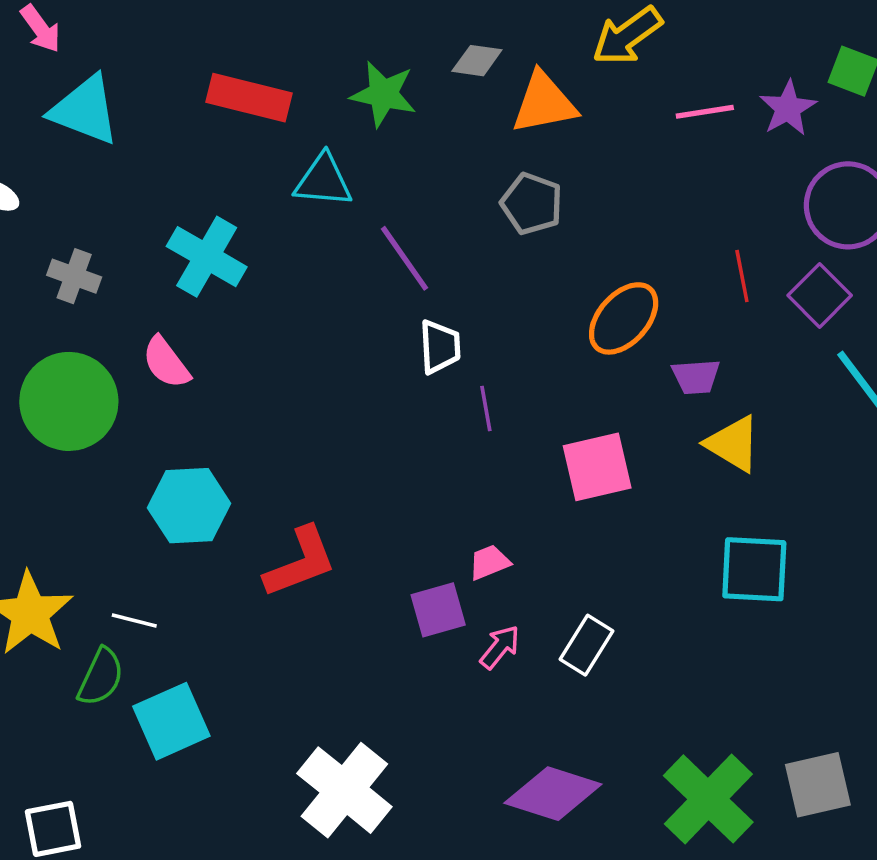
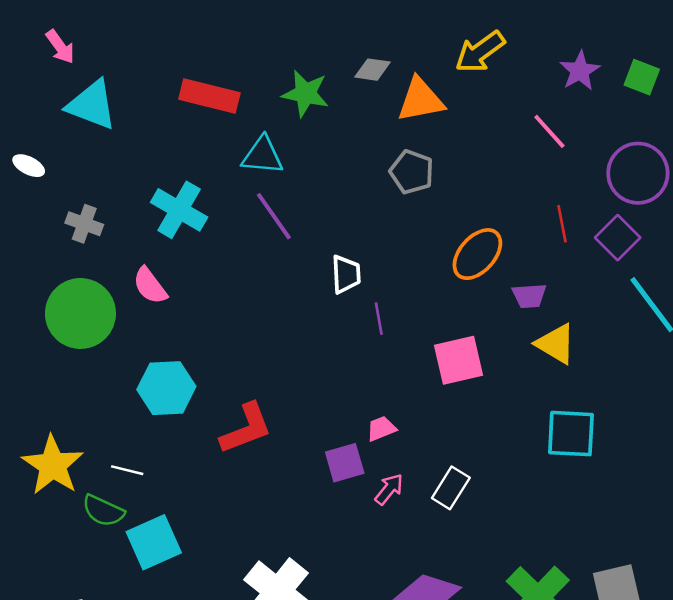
purple star: (788, 108) -> (580, 71), moved
pink line: (705, 112) -> (549, 131), moved, turned 57
purple line: (405, 258) -> (274, 216), moved
green semicircle: (101, 677) -> (103, 511), turned 90

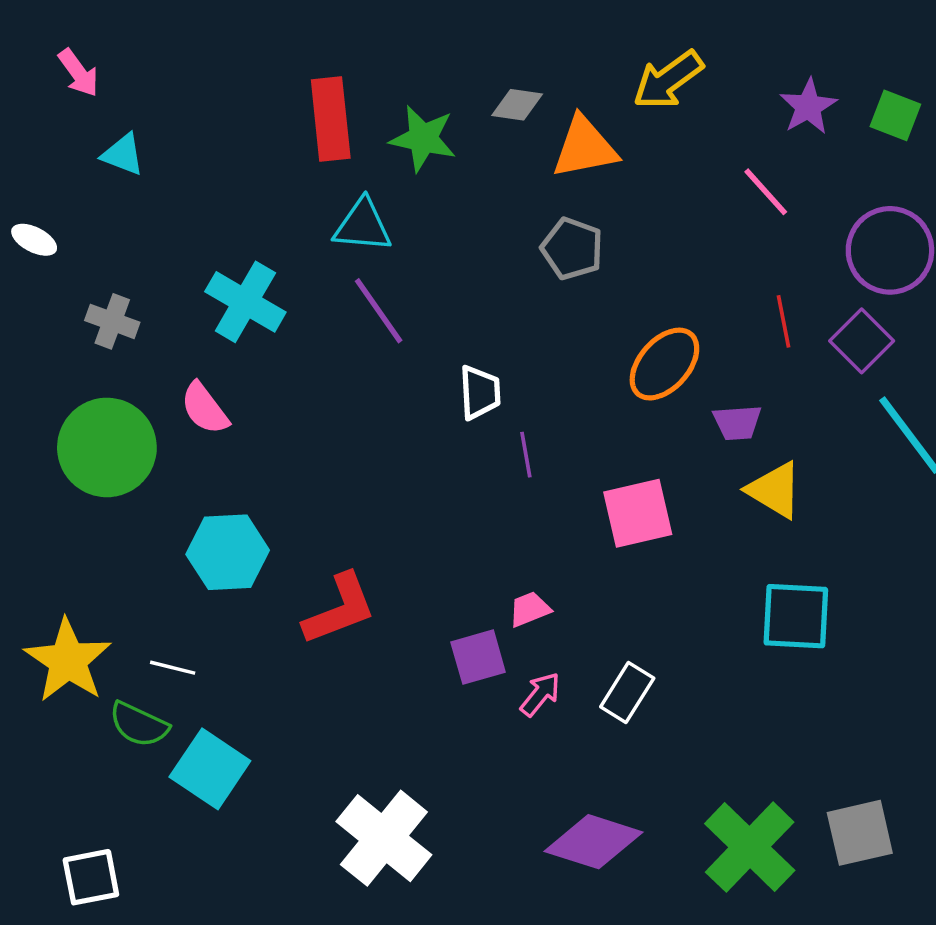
red rectangle: (209, 96) -> (331, 119), moved, turned 70
cyan triangle: (92, 105) -> (123, 154), size x0.6
cyan square: (154, 542) -> (210, 769), turned -32

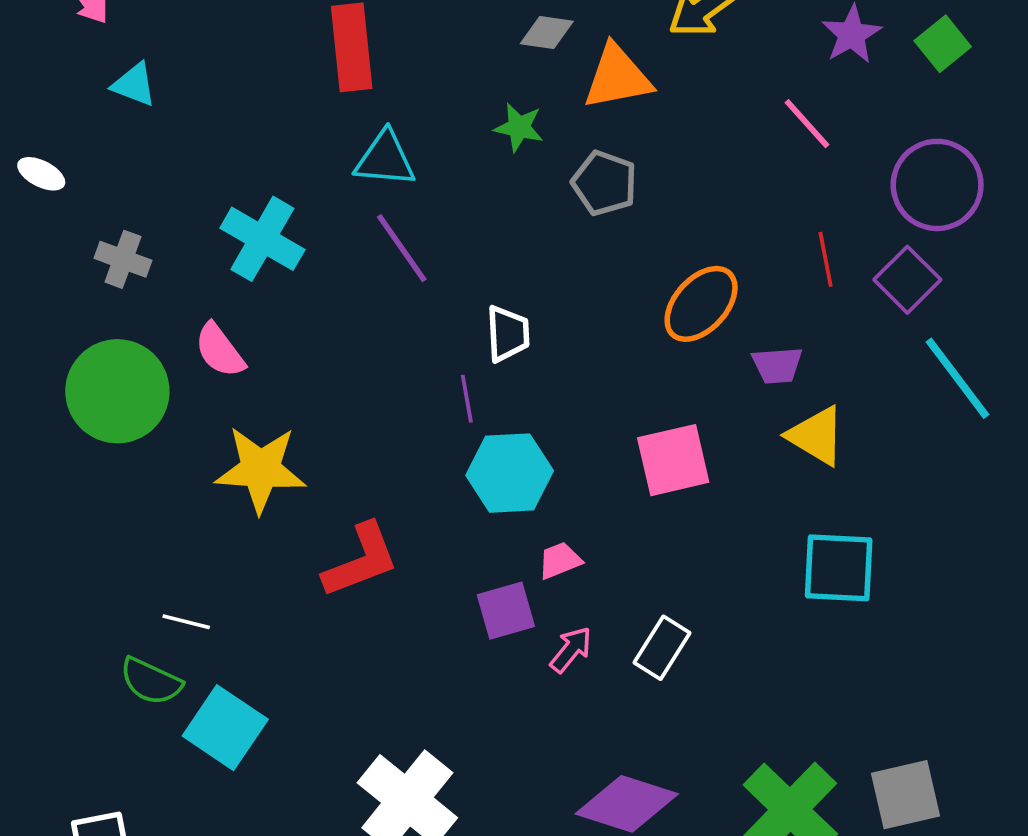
green square: (895, 115) -> (943, 44), turned 30
green star: (423, 139) -> (519, 127), moved, size x0.7
purple line: (526, 455) -> (467, 399), moved
cyan hexagon: (228, 552) -> (510, 473), moved
yellow star: (68, 661) -> (261, 469), moved, turned -30

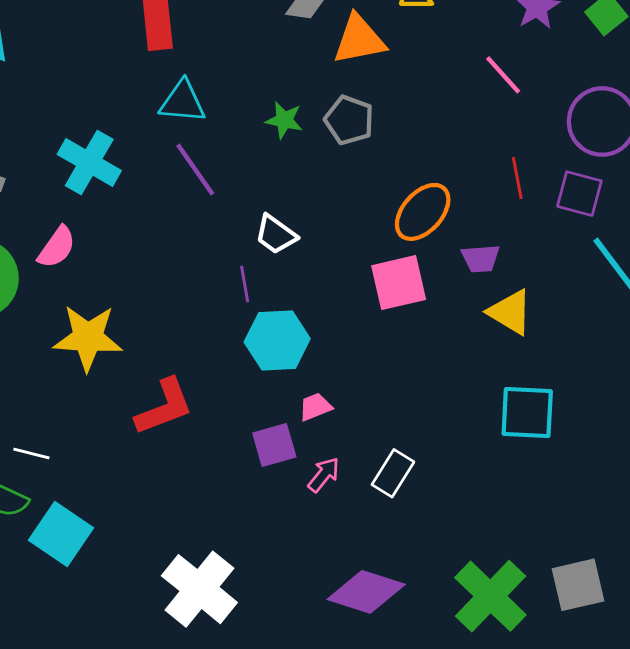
green star: (519, 127) -> (284, 120), moved
purple square: (907, 280) -> (579, 194), turned -30
white trapezoid: (508, 334) -> (276, 235), turned 129
pink semicircle: (220, 350) -> (57, 247), turned -108
pink square: (673, 460) -> (399, 283), moved

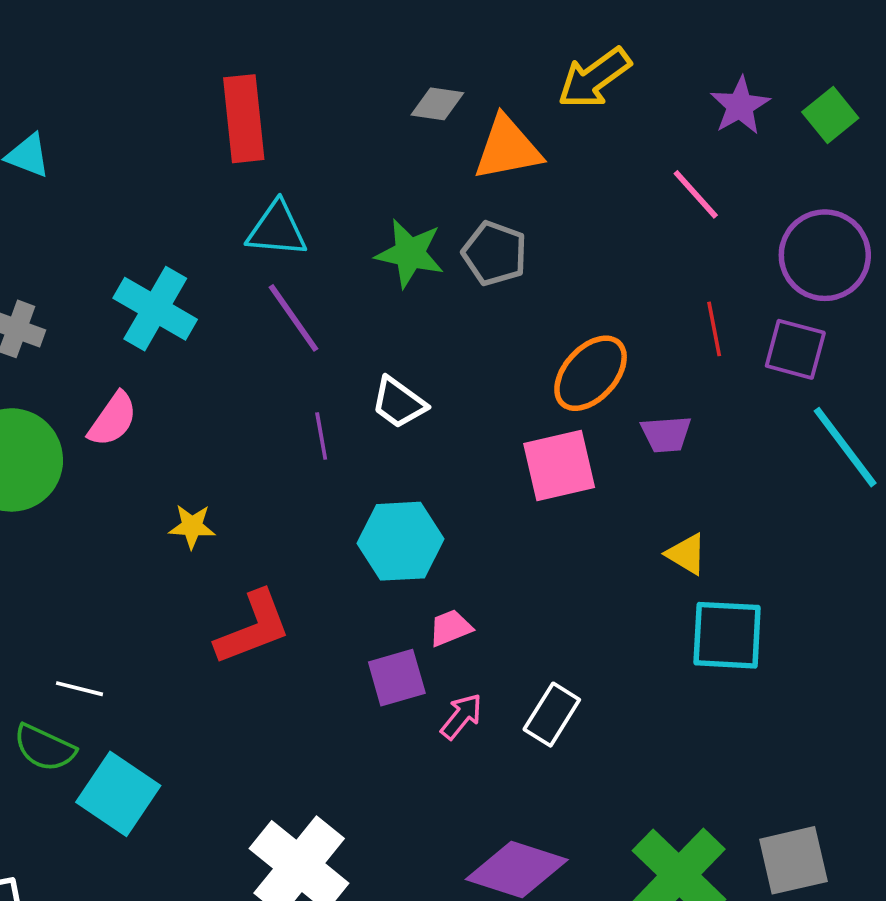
green star: (284, 120) -> (410, 253), size x1.4
purple line: (245, 284) -> (321, 436), moved
yellow triangle: (510, 312) -> (686, 554), moved, size x0.7
yellow star: (88, 338) -> (192, 526), moved, size x0.5

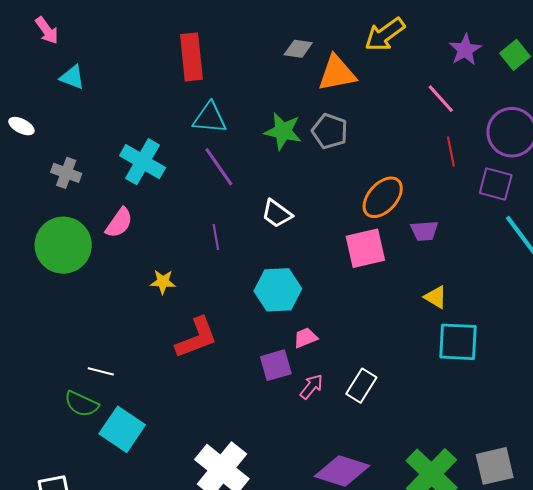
red line: (714, 329) -> (451, 152), moved
purple line: (321, 436) -> (216, 237), moved

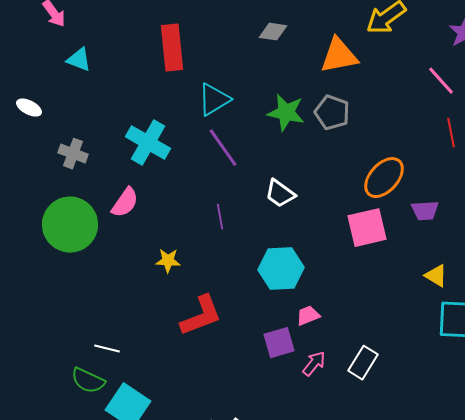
gray diamond: (298, 49) -> (273, 32), moved
red rectangle: (191, 57) -> (172, 48), moved
cyan triangle: (210, 118) -> (214, 100), turned -36

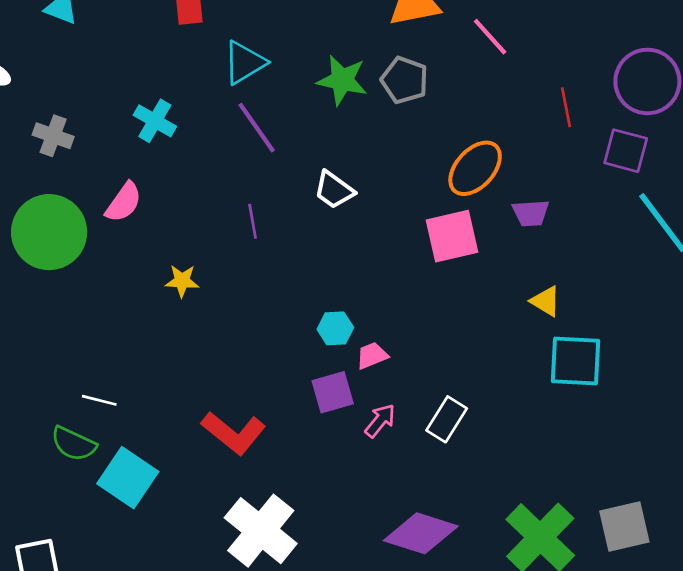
pink line: (441, 81) -> (490, 37), moved
cyan cross: (148, 143) -> (155, 121), size x0.7
cyan hexagon: (281, 269) -> (335, 328), moved, size x0.6
red L-shape: (201, 316) -> (234, 433), moved, turned 60

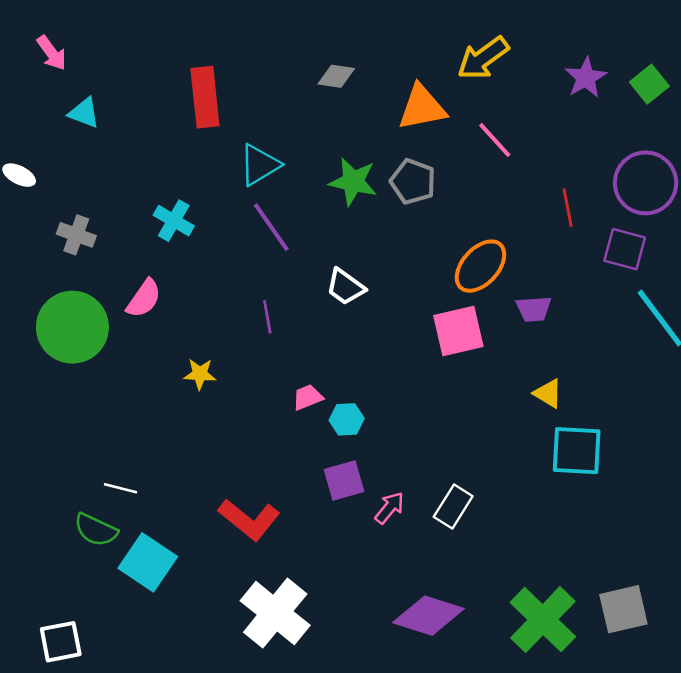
pink trapezoid: (372, 356) -> (308, 397), moved

